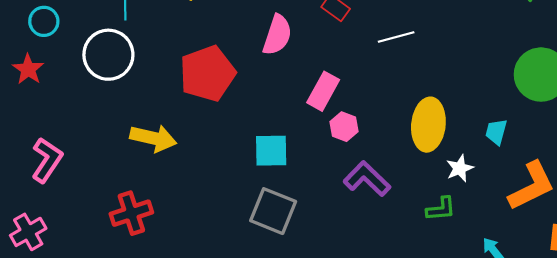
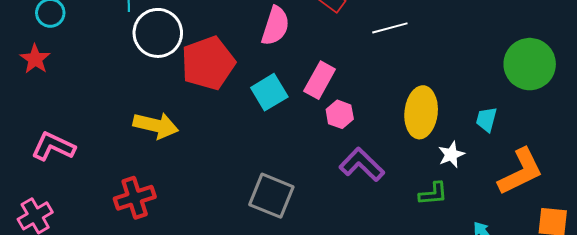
white circle: (108, 55) -> (158, 33), moved
cyan square: (271, 151) -> (269, 92), moved, turned -30
pink L-shape: (47, 160) -> (53, 146), turned -99

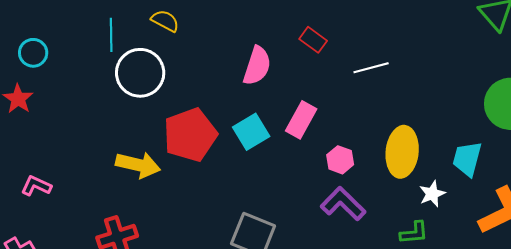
red pentagon: (208, 63) -> (190, 135), moved
pink hexagon: (340, 114) -> (340, 160), moved
cyan trapezoid: (486, 119) -> (467, 159), size x1.4
pink L-shape: (53, 146) -> (36, 186), size x0.7

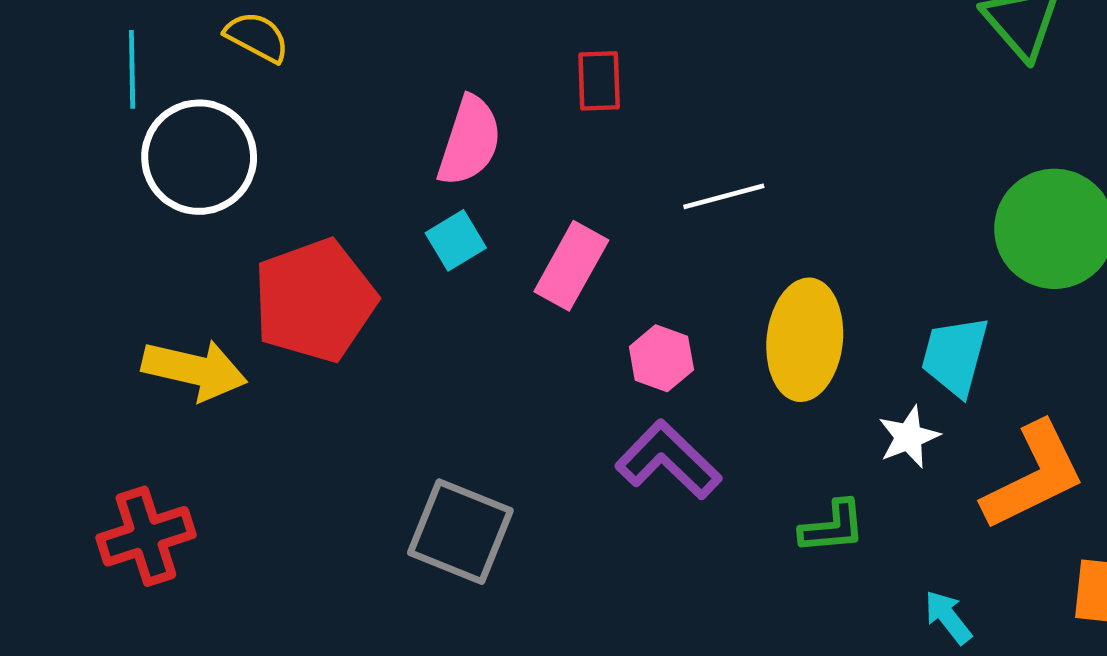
red rectangle: (313, 40) -> (599, 81), turned 52
white line: (371, 68) -> (724, 196), moved
cyan square: (251, 132) -> (456, 240), moved, size x0.7
white star: (432, 194) -> (909, 437), moved

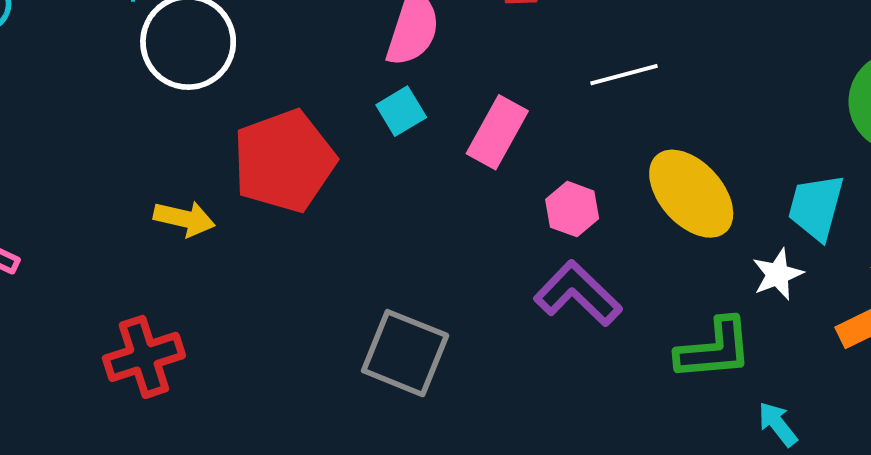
yellow ellipse: (805, 340) -> (691, 194), turned -48
yellow arrow: (195, 370) -> (184, 219), size x0.7
green L-shape: (832, 527) -> (714, 349), size x1.4
cyan arrow: (948, 617) -> (778, 424), moved

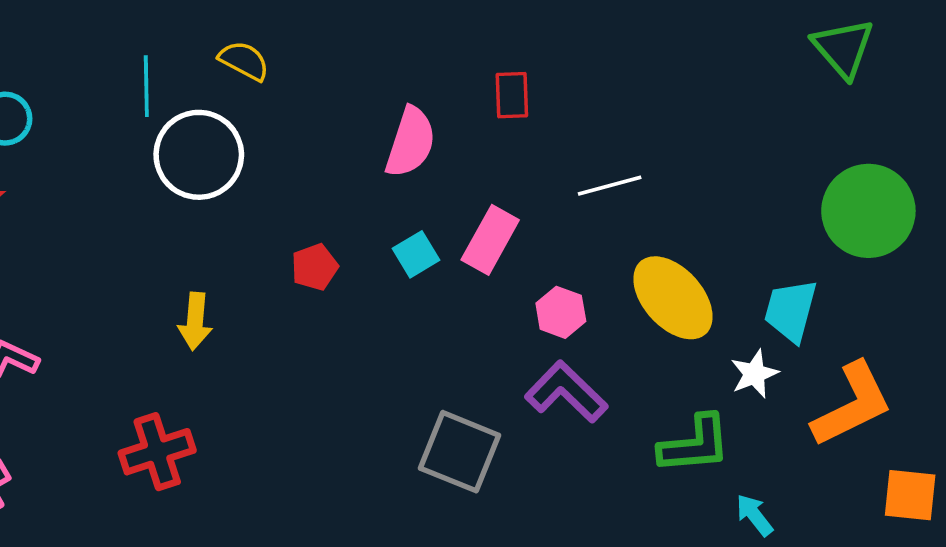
cyan square: (401, 111) -> (416, 254), moved
red pentagon: (284, 161) -> (315, 267), moved, size x0.5
yellow arrow: (184, 219) -> (195, 321), turned 82
gray square: (405, 353) -> (459, 452), moved

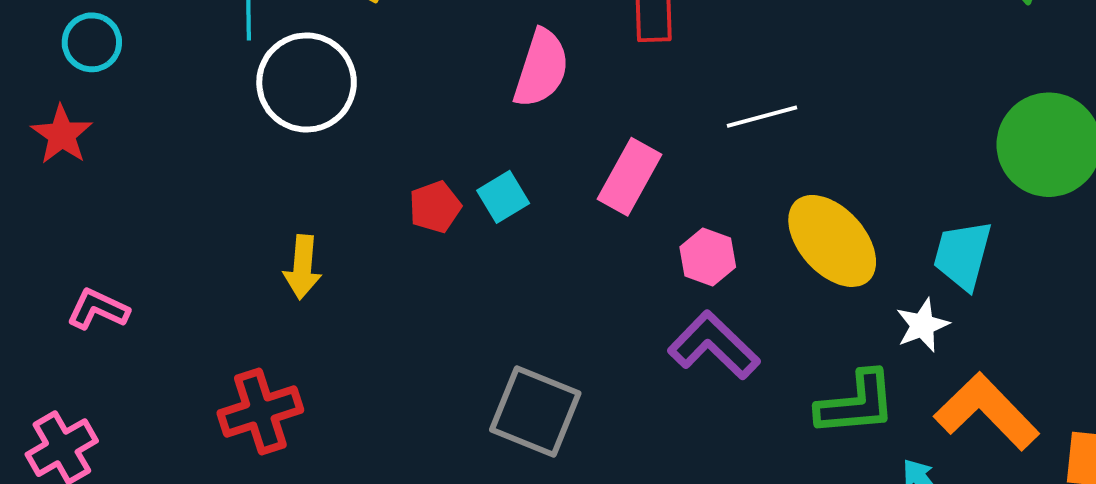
cyan square: (416, 254) -> (503, 197), moved
orange L-shape: (852, 405) -> (987, 412), moved, turned -108
gray square: (459, 452) -> (535, 412), moved

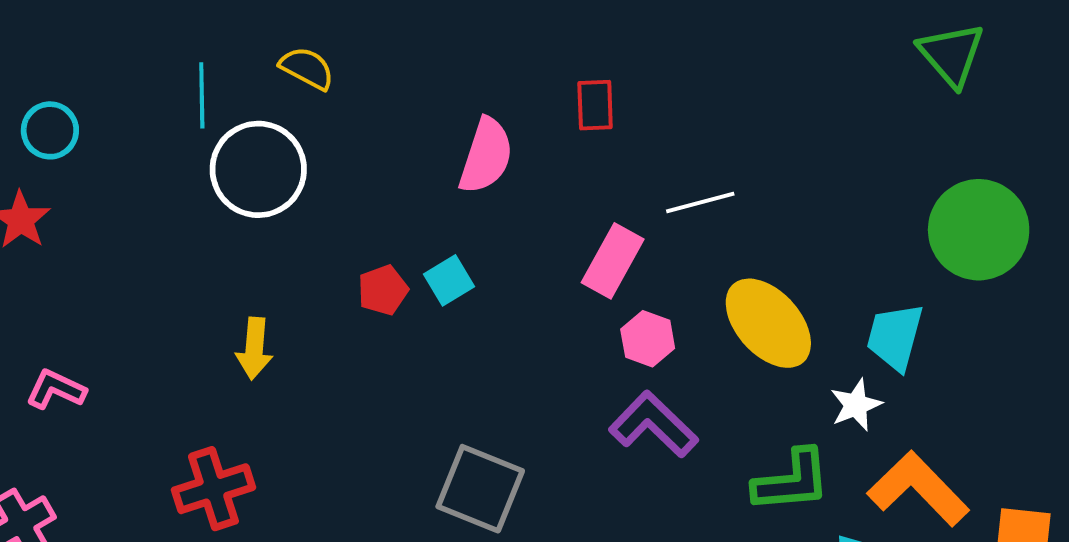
pink rectangle: (630, 177) -> (613, 261), moved

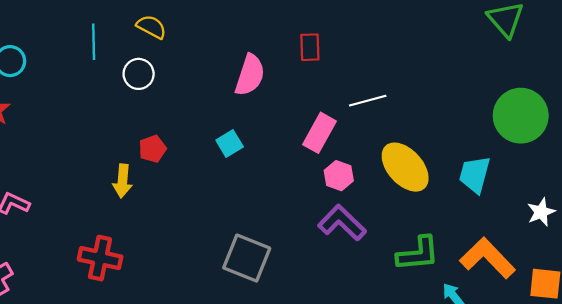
white circle: (258, 169) -> (139, 74), moved, size x0.6
red pentagon: (383, 290) -> (152, 149), moved
white star: (856, 405) -> (541, 212), moved
red cross: (213, 489) -> (100, 258), turned 30

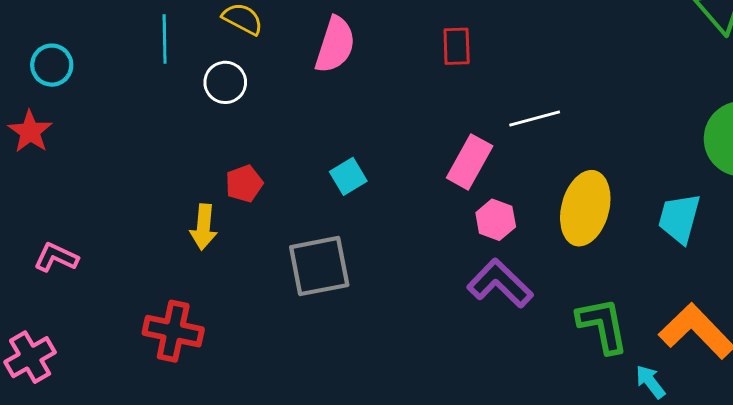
pink semicircle: (250, 75) -> (335, 45), moved
yellow ellipse: (405, 167) -> (585, 208), turned 57
green L-shape: (418, 254) -> (603, 325), turned -96
gray square: (247, 258) -> (319, 266), moved, turned -33

